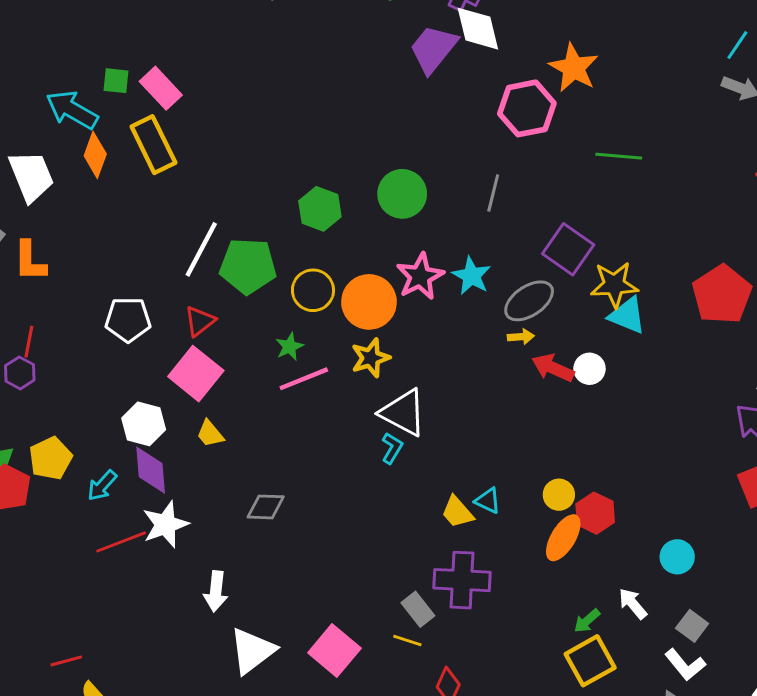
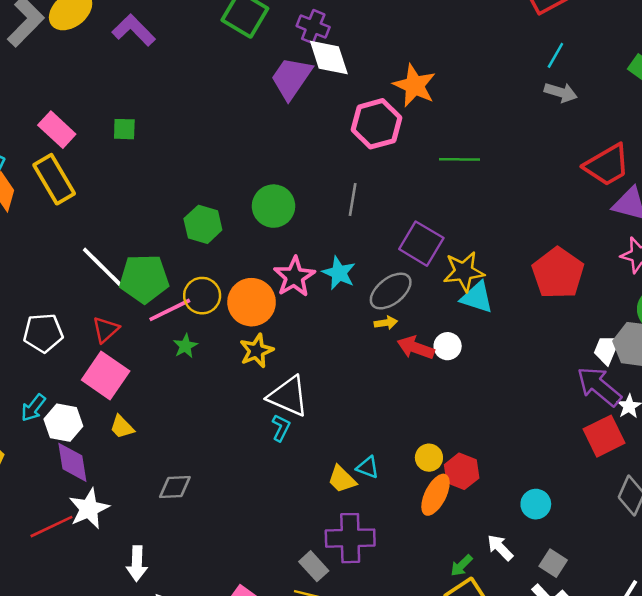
green square: (116, 81) -> (124, 129), moved
white line: (201, 249) -> (102, 267), turned -69
pink line: (304, 379) -> (170, 310), moved
cyan arrow: (102, 486) -> (33, 408), moved

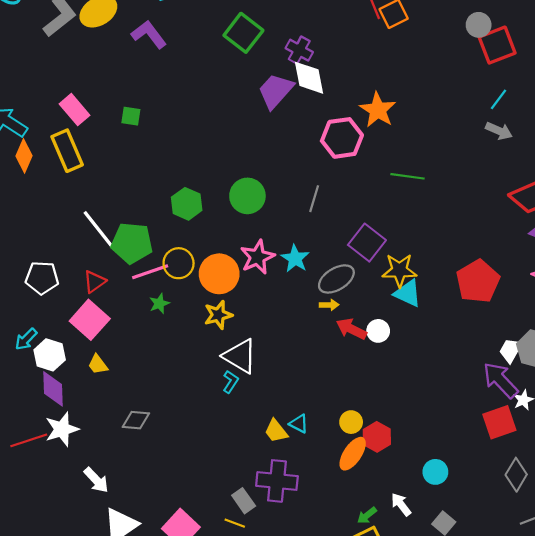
white arrow: (137, 564) -> (96, 480), turned -52

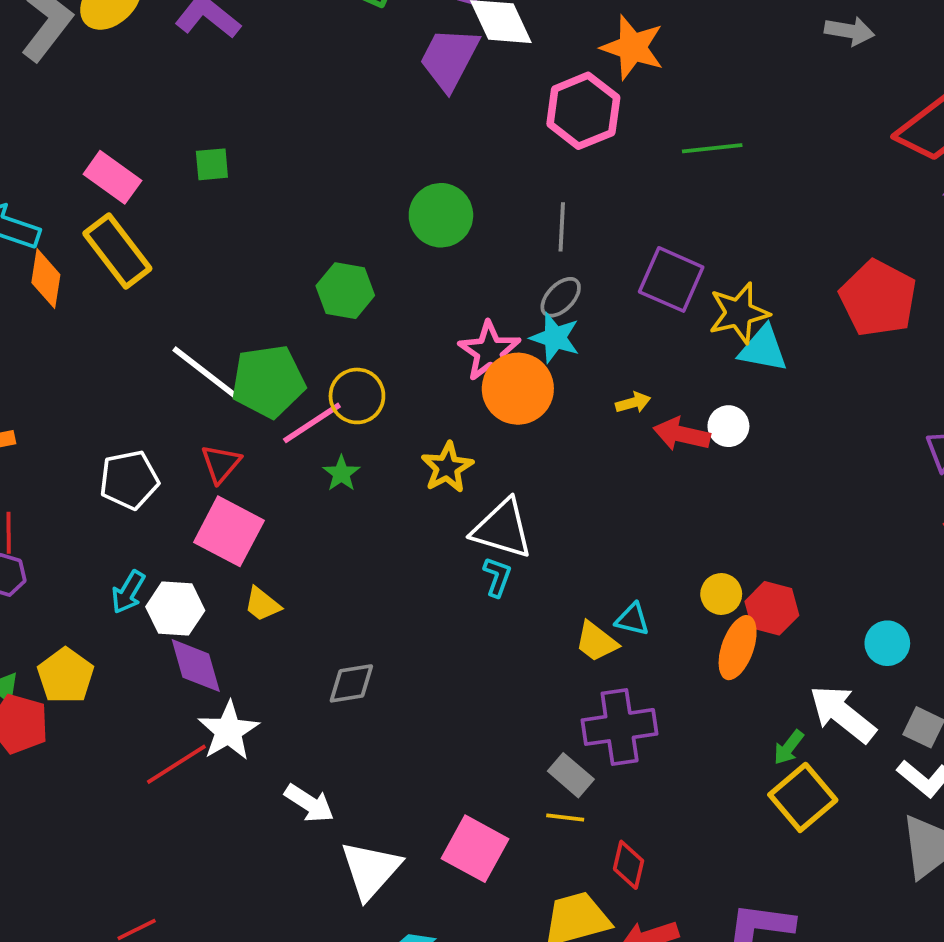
green circle: (247, 196) -> (441, 215), moved
orange circle: (219, 274) -> (518, 389), moved
gray ellipse: (336, 279) -> (561, 297), moved, size x0.7
white arrow: (401, 505) -> (843, 714), size x1.6

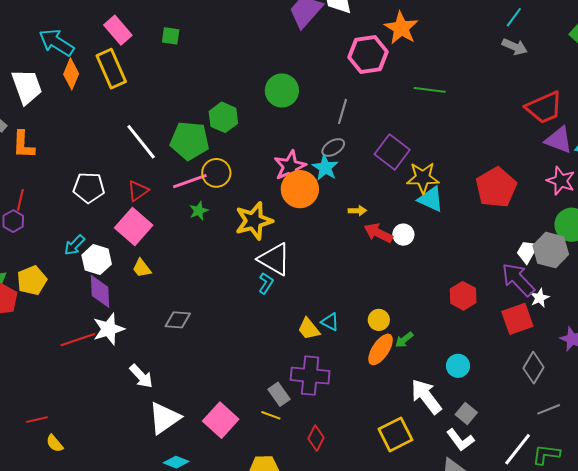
green pentagon: (268, 381) -> (190, 141), moved
yellow star: (447, 467) -> (254, 221), size x1.4
red hexagon: (772, 608) -> (463, 296), moved
green arrow: (789, 747) -> (404, 340), moved
red diamond: (629, 865) -> (316, 438), moved

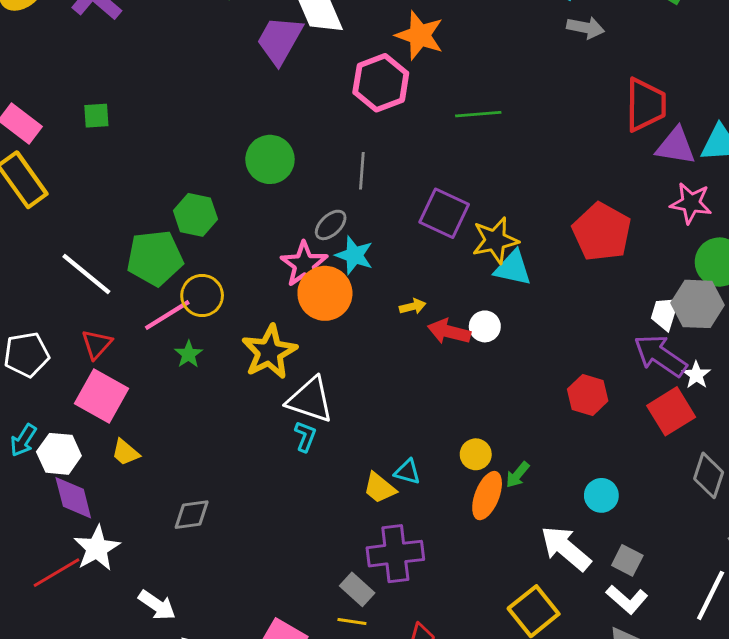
red trapezoid: (544, 108) -> (646, 105), turned -54
gray ellipse: (333, 147) -> (331, 225), moved

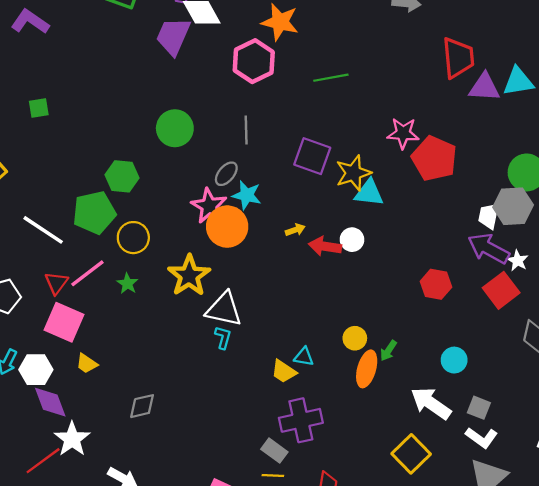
pink star: (691, 203) -> (403, 133), moved
pink line: (167, 315) -> (87, 273), moved

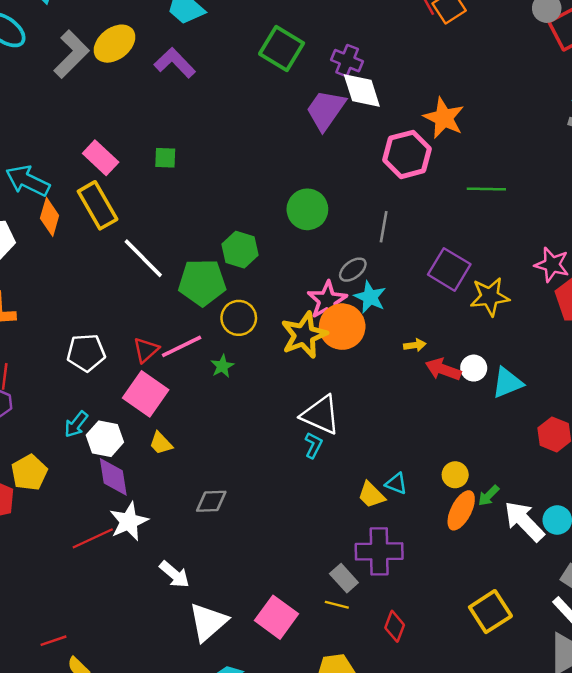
cyan triangle: (369, 193) -> (507, 383), moved, turned -40
white line: (43, 230) -> (143, 258), moved
yellow star: (189, 276) -> (304, 335), moved
white arrow: (431, 403) -> (524, 521), moved

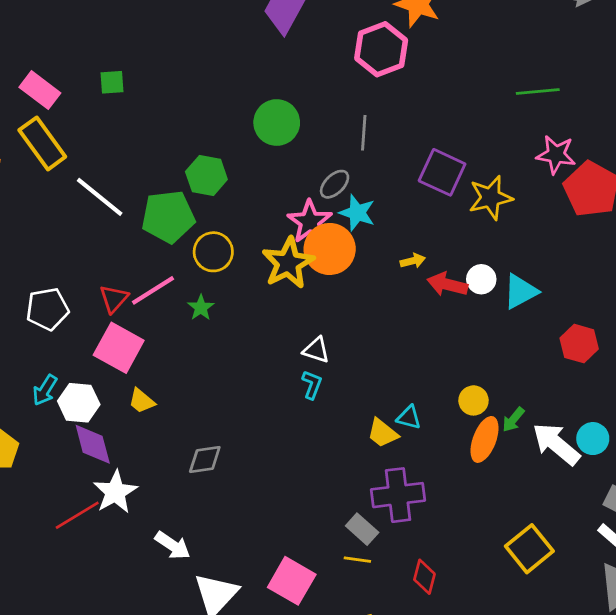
green line: (486, 189) -> (538, 91), moved
white triangle: (321, 415) -> (316, 350), size x0.6

